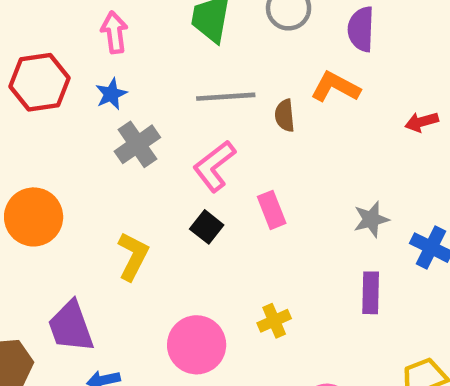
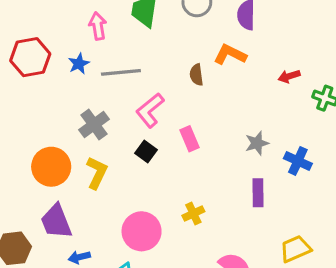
pink arrow: (114, 32) -> (98, 26), moved
gray line: (226, 97) -> (121, 72), moved
gray cross: (137, 144) -> (94, 124), moved
orange circle: (34, 217) -> (51, 167), moved

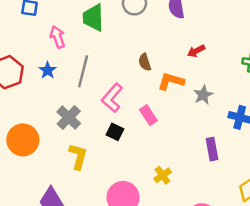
orange L-shape: (230, 54) -> (171, 81), moved
gray line: (121, 72) -> (83, 71), turned -60
red arrow: (289, 76) -> (196, 51), moved
gray star: (257, 143) -> (203, 95), moved
orange circle: (51, 167) -> (23, 140), moved

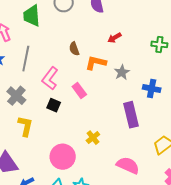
purple rectangle: (212, 149) -> (131, 115), size x1.4

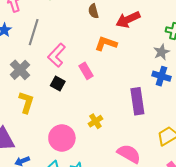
red arrow: (114, 38) -> (128, 20), size x1.6
brown semicircle: (74, 49) -> (93, 11), moved
gray star: (122, 72) -> (161, 52), moved

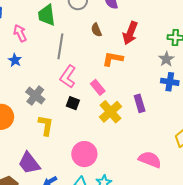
red arrow: (128, 20) -> (130, 33), turned -35
gray line: (34, 32) -> (60, 46), moved
purple rectangle: (137, 101) -> (140, 103), moved, size x0.7
yellow cross: (95, 121) -> (110, 112), moved, size x1.6

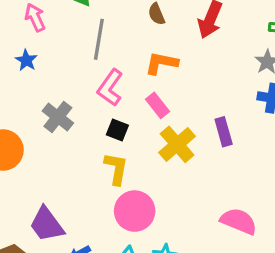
orange L-shape: (113, 59) -> (161, 63), moved
yellow L-shape: (46, 125) -> (116, 169), moved

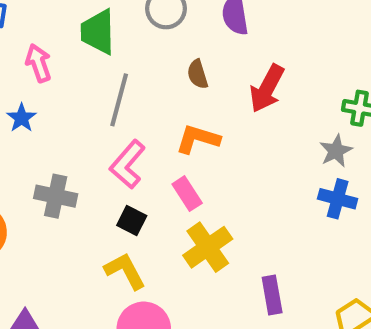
gray cross: (58, 117) -> (56, 196), turned -32
purple rectangle: (224, 132) -> (272, 295), moved
yellow L-shape: (116, 169) -> (125, 271), turned -44

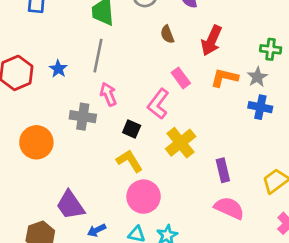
pink arrow: (38, 63) -> (108, 94), moved
gray line: (119, 100) -> (98, 56), moved
orange L-shape: (198, 139) -> (224, 78), moved
pink L-shape: (128, 164) -> (158, 104), moved
pink rectangle: (187, 194) -> (181, 78), moved

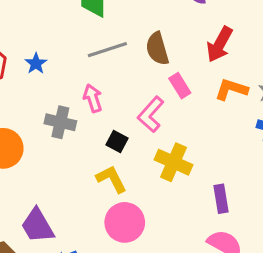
brown semicircle: (167, 34) -> (157, 49), moved, size x1.5
gray line: (98, 56) -> (107, 50), moved, turned 56
yellow cross: (181, 143) -> (173, 162), turned -32

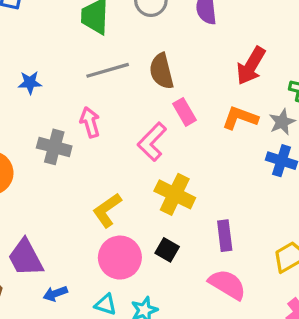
red arrow: (220, 44) -> (251, 66), moved
blue star: (36, 63) -> (30, 83), turned 30
black square: (117, 141) -> (167, 250), moved
yellow L-shape: (111, 179) -> (107, 210), turned -100

